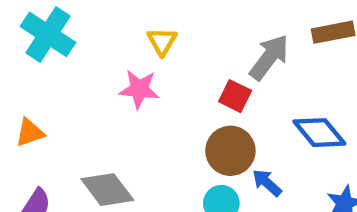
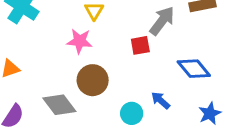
red square: (235, 96) -> (140, 45), turned -36
brown circle: (230, 151) -> (93, 80), moved

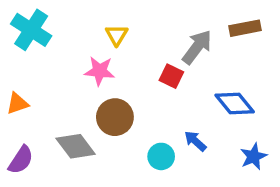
red square: (140, 45) -> (171, 76), turned 36

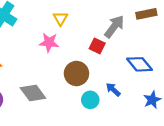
brown circle: (115, 117) -> (76, 73), moved

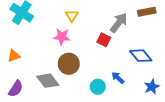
brown circle: (76, 73) -> (69, 64), moved

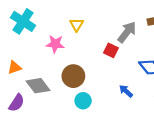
pink star: (62, 37) -> (55, 44), moved
gray diamond: (48, 81) -> (38, 86), moved
cyan circle: (98, 87) -> (83, 101), moved

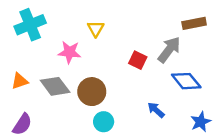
cyan cross: (23, 21) -> (30, 25), turned 35
gray arrow: (127, 32) -> (169, 50), moved
gray diamond: (38, 86) -> (55, 86), moved

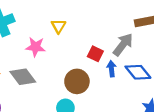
brown circle: (92, 92) -> (77, 81), moved
blue arrow: (156, 110) -> (111, 69), moved, turned 42

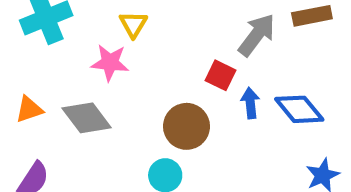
yellow triangle: (59, 26) -> (133, 24), moved
gray arrow: (123, 45) -> (257, 35), moved

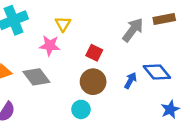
red square: (221, 75) -> (94, 53), moved
blue arrow: (250, 103) -> (130, 80), moved, turned 35

